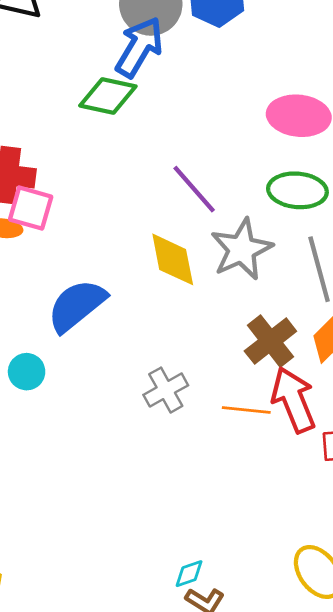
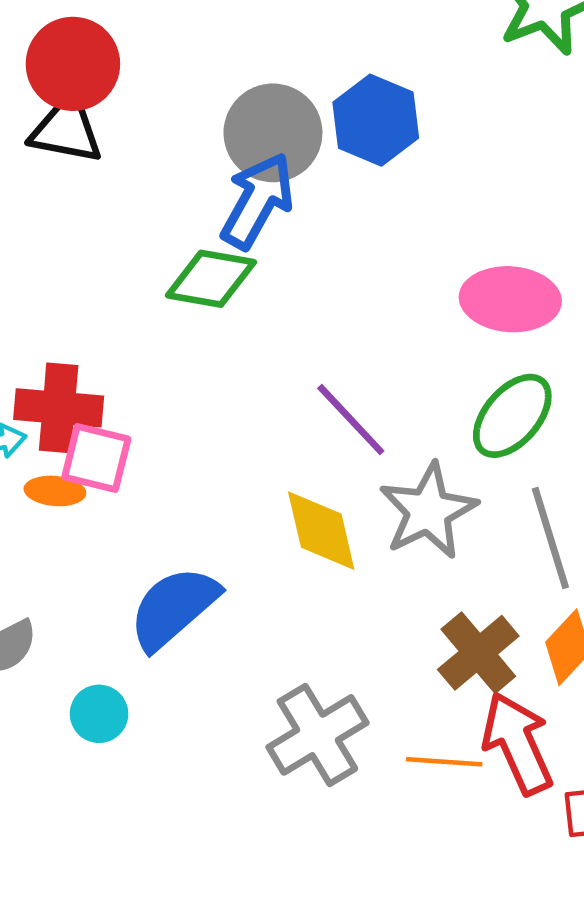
green ellipse: (297, 190) -> (512, 416), turned -52
gray cross: (166, 390) -> (317, 735), size x1.4

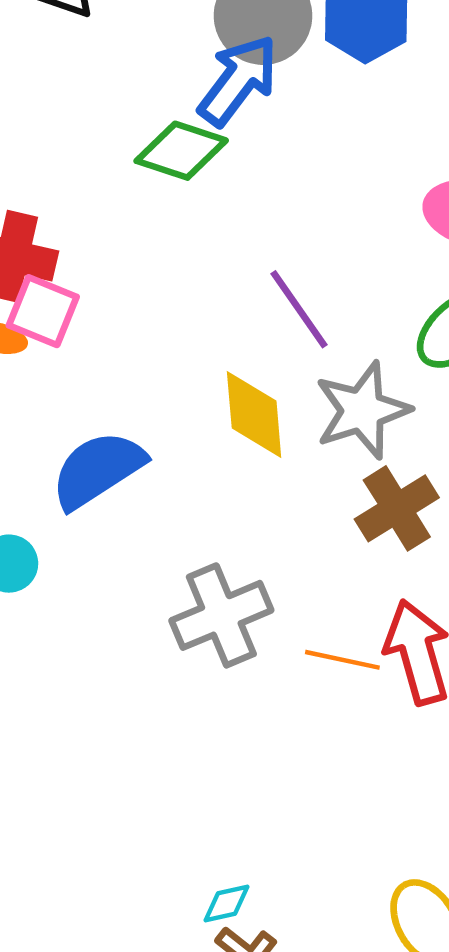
brown cross: (478, 653) -> (397, 508), moved

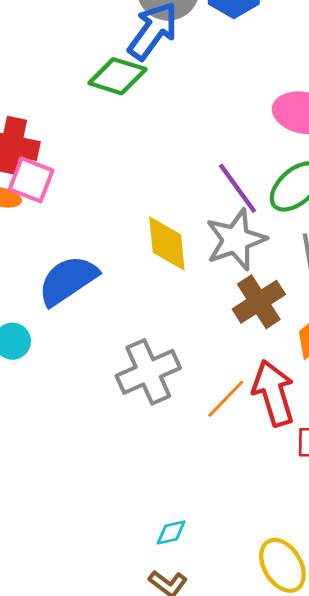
purple line: (299, 309) -> (237, 188), moved
orange line: (342, 660) -> (226, 399), turned -57
cyan diamond: (227, 903) -> (171, 533), moved

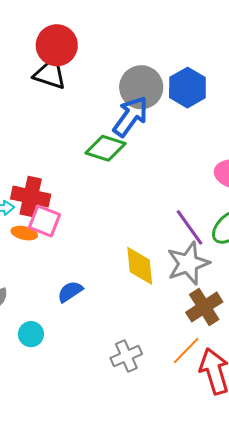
blue semicircle: (68, 280) -> (70, 292), size x0.6
gray cross: (148, 372) -> (126, 356), size x0.7
orange line: (226, 399) -> (186, 351), moved

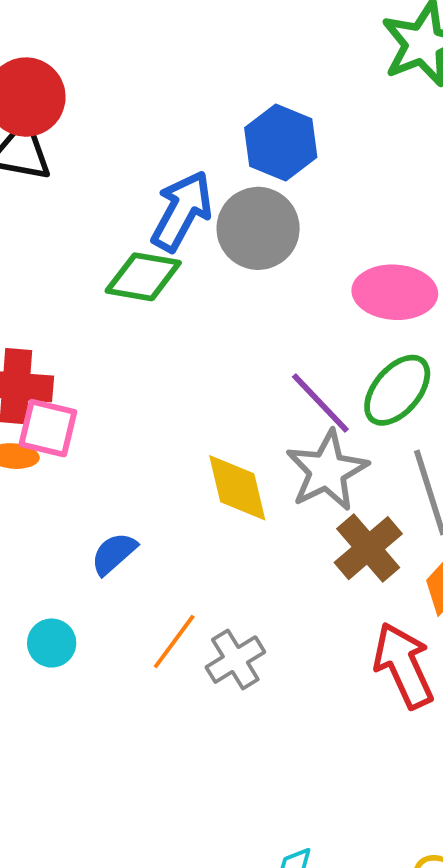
gray circle: (141, 87) -> (258, 228), moved
orange line: (186, 351) -> (174, 641), moved

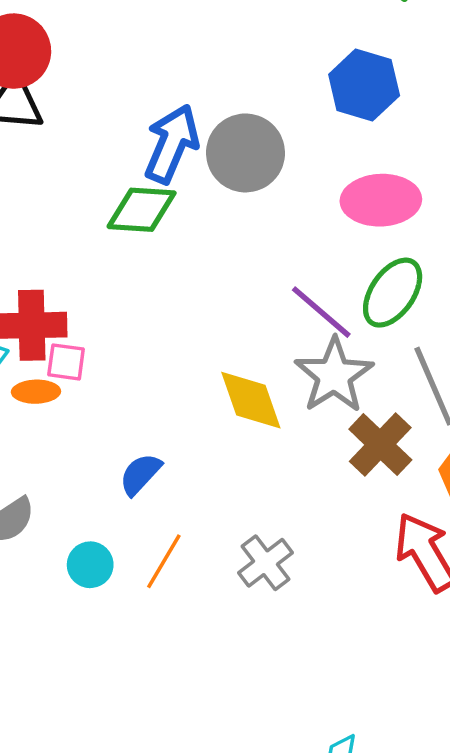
blue hexagon: (281, 143) -> (364, 85), moved
pink square: (48, 428) -> (66, 362), size x0.7
orange line: (174, 641) -> (164, 561), moved

